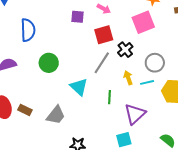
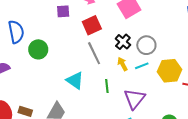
black cross: (125, 50) -> (123, 42), moved
green circle: (49, 63) -> (38, 49), moved
gray line: (102, 63) -> (94, 53), turned -50

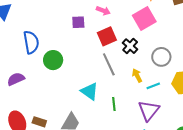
black cross: (123, 42) -> (130, 46), moved
cyan line: (142, 66) -> (153, 86), moved
green line: (107, 86) -> (114, 104), moved

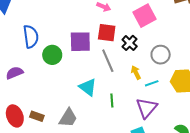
purple square: (78, 22) -> (80, 42), moved, size x1.6
red square: (107, 36) -> (107, 33), turned 30

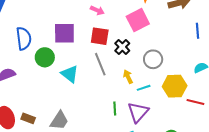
purple square: (80, 42) -> (64, 33), moved
cyan triangle: (88, 87) -> (70, 74), moved
green line: (112, 100) -> (115, 108), moved

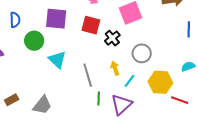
blue semicircle: (24, 38) -> (15, 20), size x0.7
gray line: (100, 64) -> (88, 75), moved
cyan line: (144, 88) -> (129, 81), turned -40
brown rectangle: (28, 118) -> (12, 100), turned -56

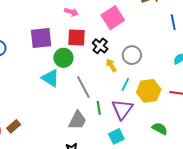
green circle: (34, 41) -> (63, 58), moved
yellow arrow: (115, 68) -> (111, 65), moved
yellow hexagon: (160, 82) -> (149, 91), moved
gray trapezoid: (42, 105) -> (77, 120), moved

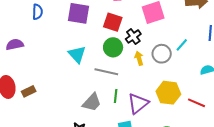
green circle: (63, 58) -> (113, 47), moved
cyan line: (125, 84) -> (182, 45), moved
gray line: (83, 87) -> (106, 72), turned -65

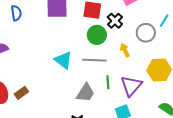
cyan triangle: (77, 54) -> (63, 60), moved
yellow arrow: (139, 58) -> (125, 50), moved

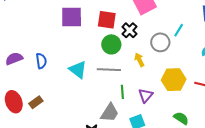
blue semicircle: (16, 13) -> (41, 61), moved
purple triangle: (131, 86) -> (146, 95), size x0.7
gray trapezoid: (86, 93) -> (110, 113), moved

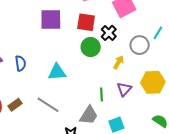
yellow arrow: (139, 60) -> (119, 62), turned 56
cyan triangle: (78, 70) -> (57, 72), turned -42
gray line: (109, 70) -> (48, 105), moved, turned 30
purple triangle: (146, 95) -> (124, 89), moved

